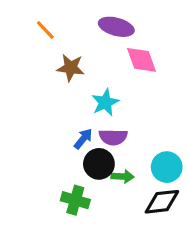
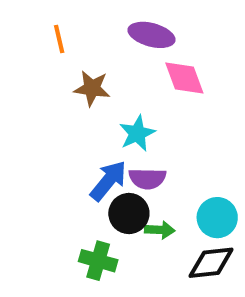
orange line: (45, 30) -> (59, 39), turned 30
blue arrow: (83, 139) -> (108, 181), size x1.5

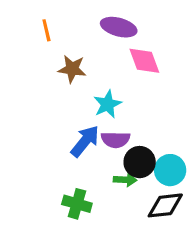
black circle: (129, 213) -> (140, 162), moved

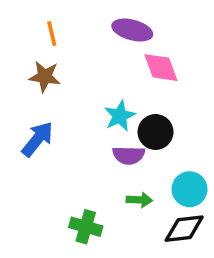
brown star: (72, 69) -> (45, 77), moved
blue arrow: (85, 141) -> (37, 139), moved
black circle: (140, 162) -> (156, 132), moved

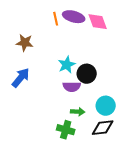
orange line: (52, 34) -> (56, 19), moved
pink diamond: (161, 68) -> (98, 22), moved
green cross: (86, 227) -> (66, 130), moved

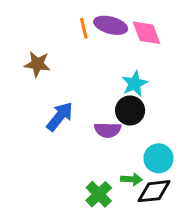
cyan star: (67, 65) -> (135, 84), moved
blue arrow: (21, 78) -> (60, 116), moved
green arrow: (78, 112) -> (132, 179), moved
green cross: (66, 130) -> (99, 194), turned 30

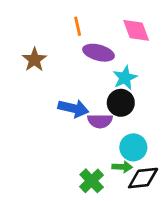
purple ellipse: (111, 25) -> (99, 53), moved
brown star: (37, 64) -> (34, 60), turned 30
blue arrow: (60, 116) -> (73, 108), moved, turned 64
cyan circle: (158, 158) -> (133, 147), moved

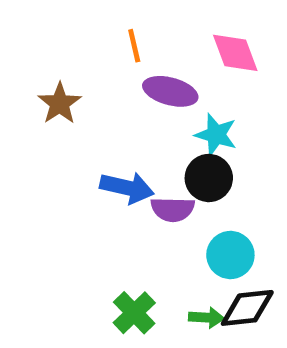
cyan star: (125, 78) -> (216, 135), turned -30
green arrow: (122, 167) -> (206, 318), moved
green cross: (92, 181) -> (134, 313), moved

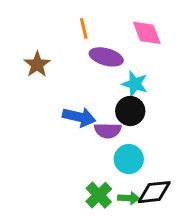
cyan circle: (230, 255) -> (129, 159), moved
green cross: (134, 313) -> (99, 195), moved

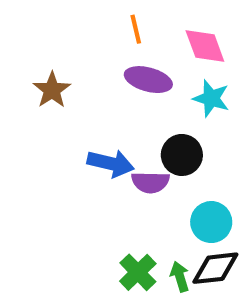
orange line: (84, 28) -> (136, 29), moved
cyan star: (135, 84) -> (211, 98), moved
cyan circle: (129, 159) -> (211, 222), moved
green arrow: (129, 198) -> (180, 277), turned -110

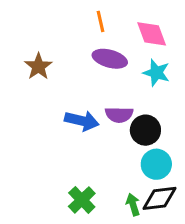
black circle: (182, 155) -> (145, 130), moved
purple semicircle: (150, 182) -> (119, 115), moved
green cross: (138, 272) -> (82, 200), moved

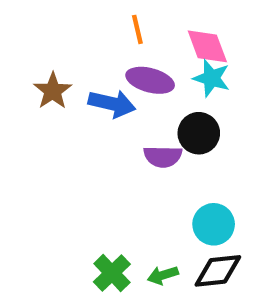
cyan star: (156, 73) -> (211, 78), moved
blue arrow: (82, 121) -> (112, 104), moved
black circle: (145, 130) -> (199, 133), moved
green arrow: (133, 205) -> (163, 275), moved, turned -90

